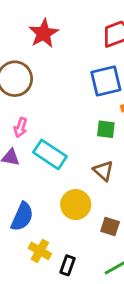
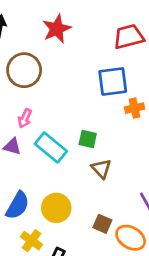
green square: (106, 129) -> (88, 139), moved
yellow circle: (76, 205) -> (56, 208), moved

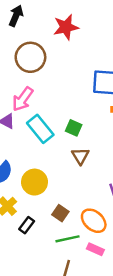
pink arrow: (25, 118) -> (23, 99), size x1.5
brown square: (102, 224) -> (60, 213), moved

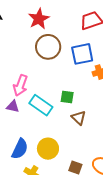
brown circle: (30, 57) -> (48, 47), moved

